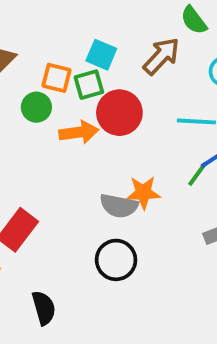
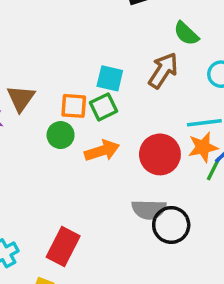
red circle: (119, 113) -> (160, 154), moved
orange star: (143, 192) -> (203, 147), moved
black circle: (116, 260) -> (171, 225), moved

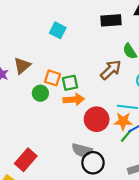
cyan square: (110, 78) -> (58, 30), moved
orange arrow: (102, 151) -> (74, 100), moved

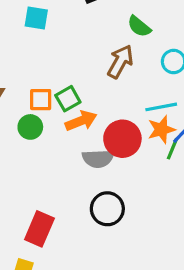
cyan square: (58, 30) -> (36, 18), moved
gray semicircle: (82, 150) -> (98, 159), moved
black circle: (93, 163) -> (107, 209), moved

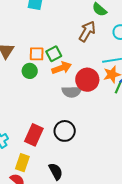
black circle: (107, 209) -> (65, 131), moved

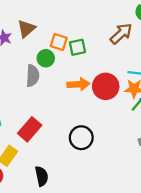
orange arrow: (62, 68) -> (78, 84), moved
gray semicircle: (72, 92) -> (33, 76), moved, turned -102
black circle: (65, 131) -> (81, 138), moved

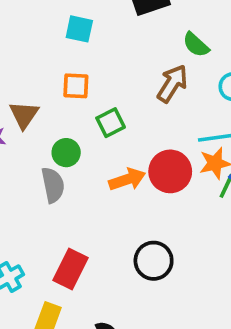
orange square: (59, 42) -> (76, 86), moved

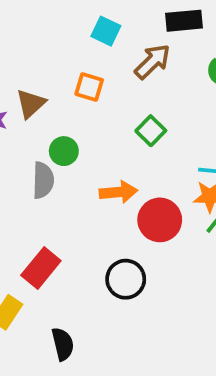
brown arrow: (172, 84) -> (152, 62), moved
green square: (111, 123) -> (151, 131), moved, turned -32
red circle: (170, 171) -> (160, 220), moved

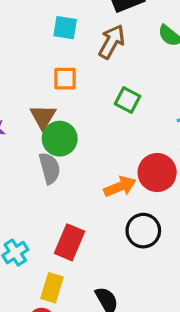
brown triangle: (31, 104) -> (43, 117), moved
green circle: (64, 151) -> (60, 139), size x1.4
orange arrow: (118, 192) -> (120, 187), moved

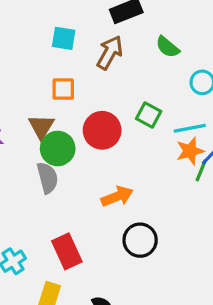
green square: (128, 100) -> (149, 115), moved
red circle: (157, 173) -> (102, 130), moved
red rectangle: (70, 242) -> (67, 251), turned -48

